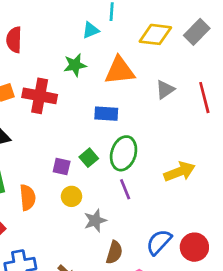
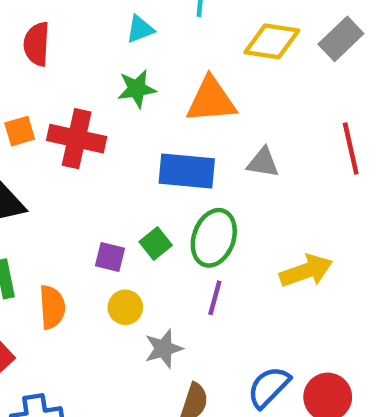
cyan triangle: (91, 30) -> (140, 29), moved
gray triangle: (165, 90) -> (263, 163), moved, turned 42
blue rectangle: (106, 114) -> (187, 171), size x1.4
purple line: (125, 189) -> (215, 298), turned 36

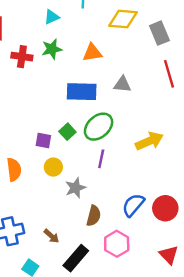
gray rectangle: (341, 39) -> (159, 33), moved, turned -65
orange triangle: (211, 100) -> (92, 53), size x0.7
red cross: (77, 139) -> (22, 57), moved, size x0.7
green ellipse: (214, 238) -> (99, 127), turned 32

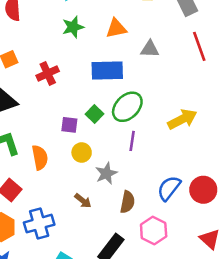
red cross: (22, 57) -> (48, 73), moved, turned -30
gray triangle: (122, 84) -> (150, 49), moved
brown arrow: (51, 236) -> (83, 201), moved

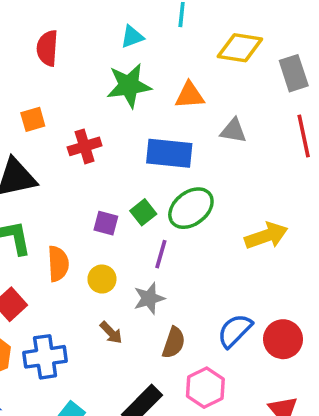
green star: (73, 27) -> (129, 86), size x1.4
purple line: (132, 141) -> (161, 254), moved
yellow circle: (82, 153) -> (102, 279), moved

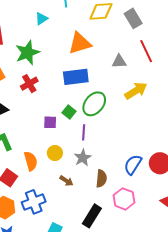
green star: (129, 86) -> (27, 53), moved
orange triangle: (190, 95) -> (80, 43), size x1.4
gray triangle: (233, 131) -> (119, 61), moved
yellow arrow: (266, 236) -> (136, 91), moved
orange semicircle: (58, 264) -> (31, 161), moved

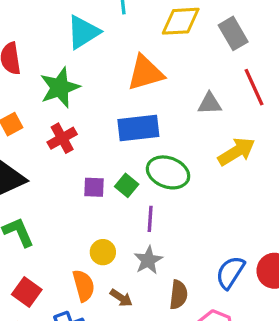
cyan triangle: (41, 19) -> (83, 32), size x1.6
green ellipse: (94, 104) -> (168, 172), turned 70
purple square: (50, 122) -> (94, 187), moved
orange semicircle: (31, 161) -> (84, 286), moved

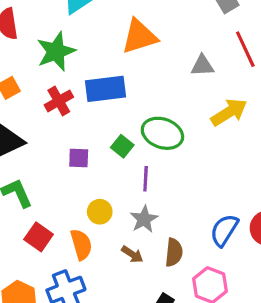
blue rectangle: (138, 128) -> (106, 89), moved
purple square: (94, 187) -> (79, 158), moved
red square: (27, 292) -> (39, 237), moved
brown arrow: (121, 298) -> (132, 254), moved

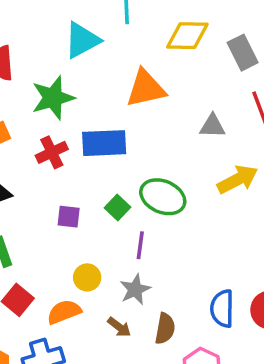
blue semicircle: (224, 230) -> (222, 309), turned -36
orange semicircle: (81, 245) -> (64, 312), turned -100

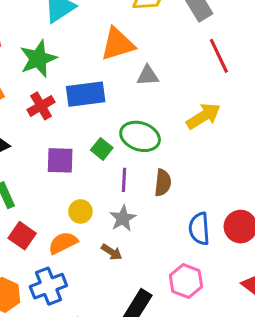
gray triangle: (212, 126) -> (148, 76), moved
purple square: (69, 217) -> (60, 160), size x1.4
brown semicircle: (165, 329) -> (163, 183), moved

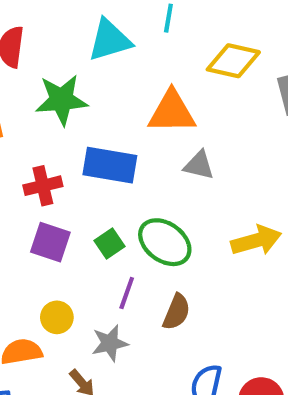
red cross: (41, 106) -> (43, 186), moved

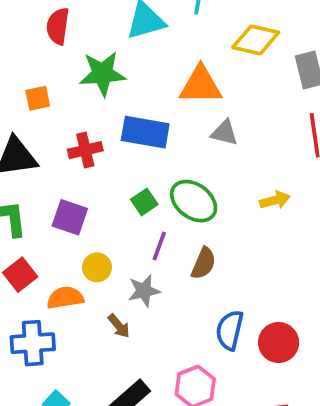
yellow arrow: (256, 241) -> (275, 200), size x0.7
purple square: (50, 242) -> (70, 217), moved

